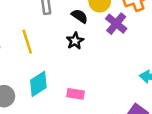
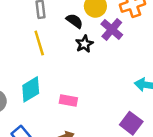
black star: (75, 41) -> (84, 44), moved
yellow line: (27, 42) -> (39, 43), moved

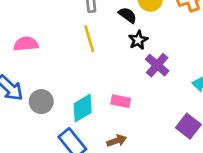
purple cross: (112, 29) -> (157, 65), moved
cyan diamond: (31, 89) -> (83, 108), moved

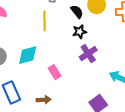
pink rectangle: (121, 101) -> (55, 72), turned 32
cyan diamond: (83, 108) -> (28, 55), moved

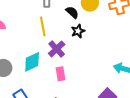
purple cross: (88, 54) -> (57, 49), moved
pink rectangle: (55, 72) -> (61, 74), turned 32

